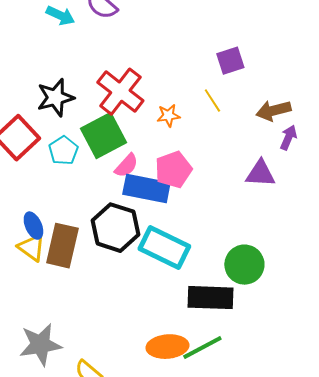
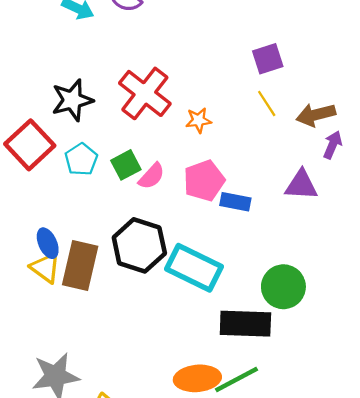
yellow line: (212, 101) -> (267, 103), moved
green square: (103, 136) -> (126, 165), moved, size x0.6
blue rectangle: (146, 189) -> (235, 202), moved, size x0.6

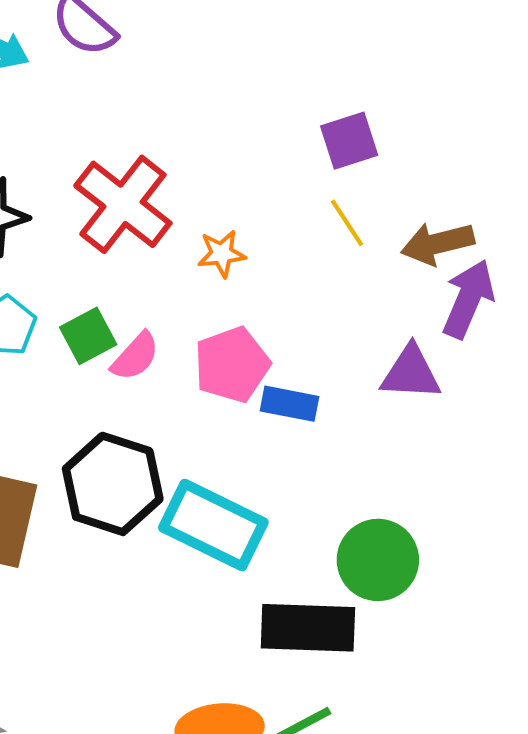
purple arrow: (333, 145) -> (468, 299), size x1.5

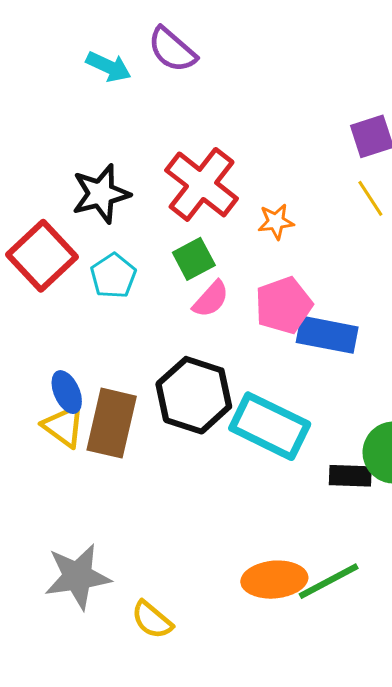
green square: (88, 336) -> (194, 259), moved
blue rectangle: (289, 404) -> (327, 335), size x1.4
black rectangle: (308, 628) -> (350, 476), moved, size x0.6

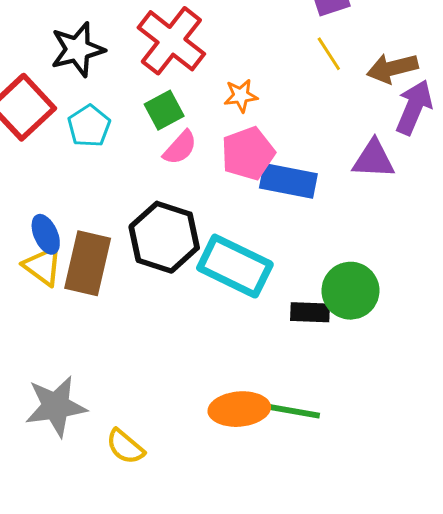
orange star: (276, 222) -> (241, 96), moved
green line: (329, 581) -> (290, 411), turned 38

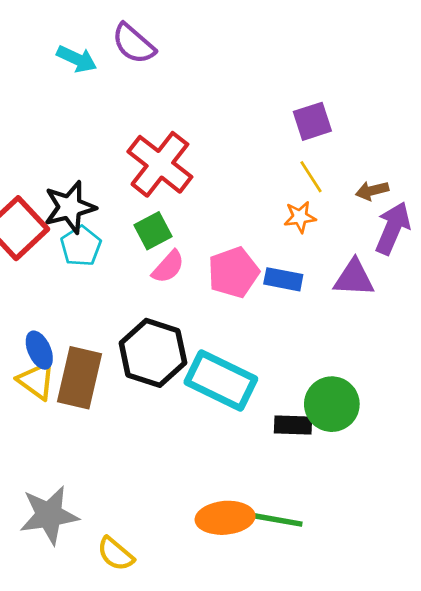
black star: (78, 49) -> (70, 207), moved
brown arrow: (392, 68) -> (372, 191), size x0.7
orange star: (241, 96) -> (300, 217), moved
blue rectangle: (288, 181) -> (283, 279), moved, size x0.7

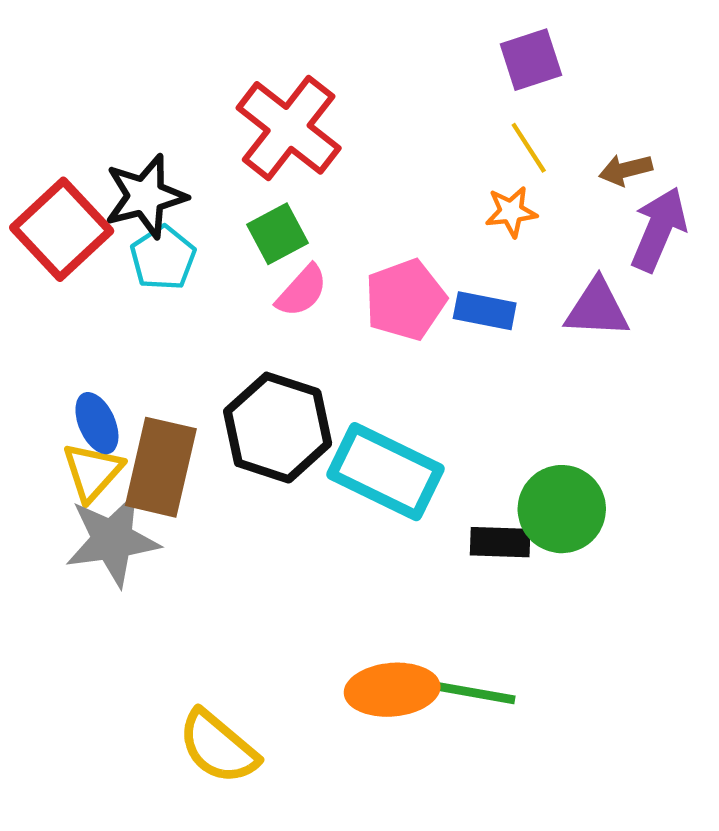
yellow triangle: (36, 381) -> (93, 472), turned 36
gray star: (49, 515) -> (112, 540), moved
yellow semicircle: (116, 554) -> (218, 747), size x1.4

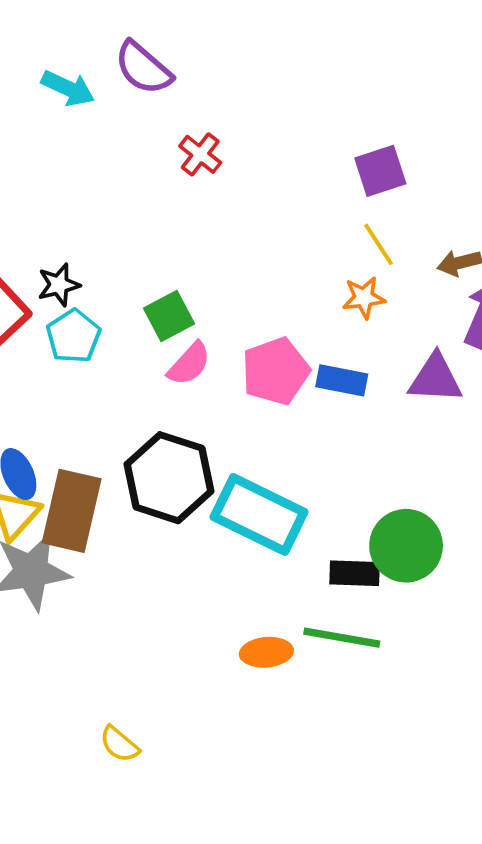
red cross: (289, 128) -> (200, 154), moved, size x0.5
black star: (145, 196) -> (59, 285), size x0.6
orange ellipse: (392, 690) -> (266, 652), moved, size x0.7
green line: (469, 692) -> (342, 638), moved
yellow semicircle: (218, 747) -> (119, 744), size x0.6

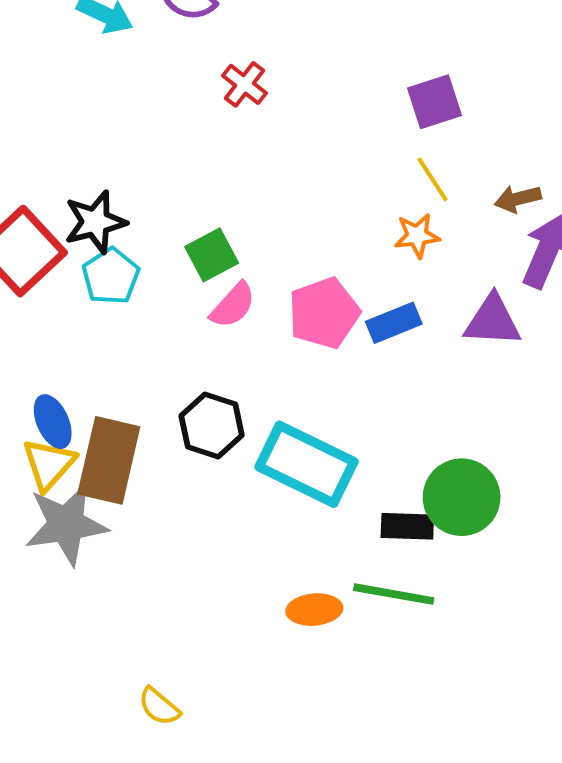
black star: (59, 285) -> (95, 222), size x1.4
blue rectangle: (342, 380) -> (394, 323), turned -33
black hexagon: (169, 478) -> (212, 425), size x0.7

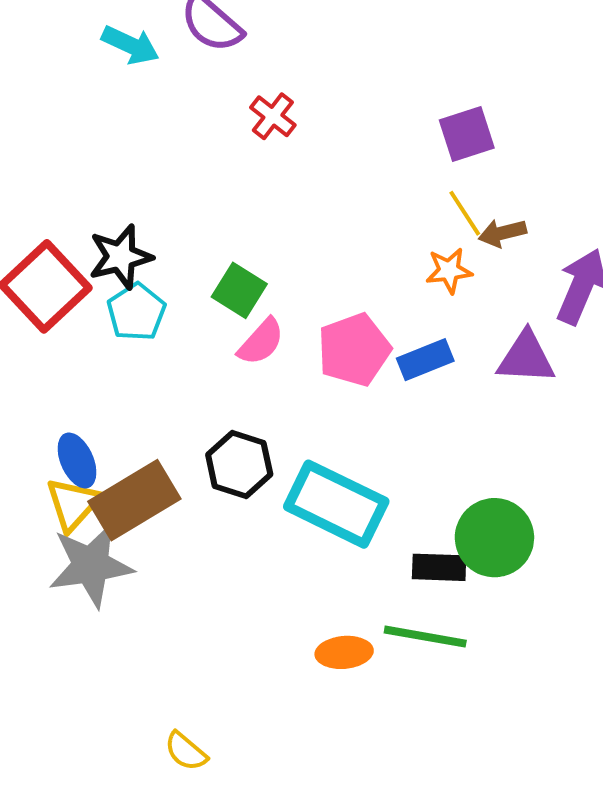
brown arrow: (518, 199) -> (502, 233), moved
green square: (212, 255) -> (239, 290), turned -30
brown rectangle: (109, 460) -> (134, 500), turned 46

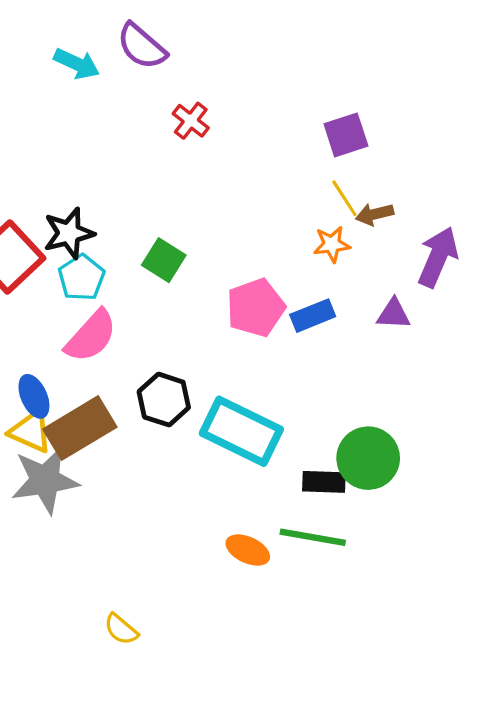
pink semicircle: (261, 342) -> (91, 336), moved, size x1.4
purple triangle: (526, 358) -> (394, 314), size x0.7
yellow triangle: (73, 504) -> (31, 431), turned -48
orange ellipse: (344, 652) -> (248, 550), turned 30

